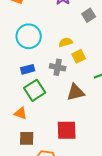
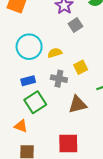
gray square: (89, 15) -> (75, 25), moved
yellow semicircle: (66, 42) -> (55, 53), moved

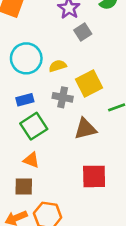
yellow square: (81, 67) -> (89, 83), size x1.5
orange triangle: (21, 126) -> (31, 160), moved
red square: (68, 144) -> (94, 176), moved

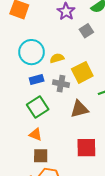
gray square: (83, 32) -> (86, 31), moved
blue rectangle: (25, 100) -> (37, 80), moved
brown square: (24, 187) -> (41, 156), moved

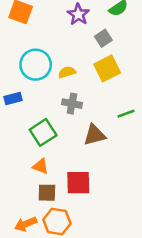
yellow square: (82, 72) -> (107, 68), moved
blue rectangle: (37, 80) -> (13, 99), moved
red square: (86, 148) -> (78, 183), moved

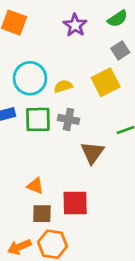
gray square: (103, 38) -> (120, 50), moved
green square: (43, 132) -> (38, 119), moved, turned 32
brown triangle: (95, 135) -> (92, 153), turned -40

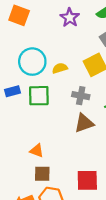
gray cross: (68, 119) -> (81, 96), moved
brown triangle: (92, 153) -> (84, 123), turned 35
red square: (75, 203) -> (87, 180), moved

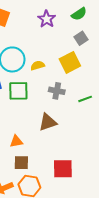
brown triangle: (84, 123) -> (48, 122), moved
orange triangle: (37, 151) -> (16, 141), turned -32

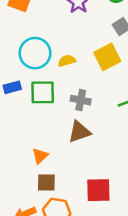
gray cross: (57, 91) -> (81, 100), moved
orange triangle: (16, 141) -> (40, 156), turned -32

